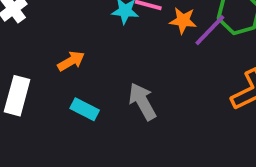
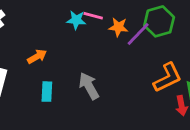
cyan rectangle: (85, 109) -> (47, 92), turned 66

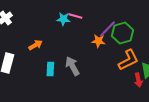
green hexagon: (159, 21) -> (122, 33), moved
orange star: (118, 27) -> (98, 41), moved
cyan rectangle: (47, 92) -> (50, 69), moved

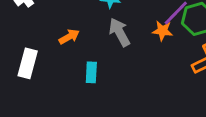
gray arrow: (72, 66) -> (119, 32), moved

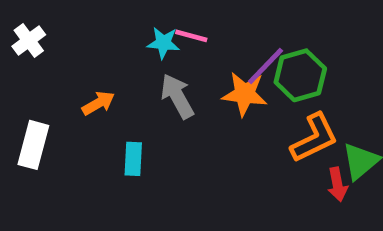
orange star: (162, 31) -> (245, 94), size x1.4

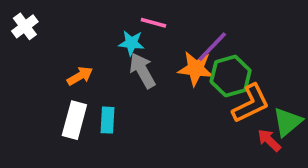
cyan star: (163, 43) -> (131, 43), moved
green hexagon: (300, 75) -> (231, 76), moved
white rectangle: (33, 145) -> (74, 120), moved
red arrow: (337, 184) -> (269, 140), turned 145

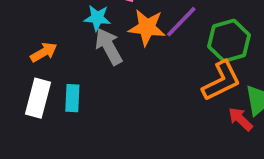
orange star: (196, 69) -> (147, 27), moved
green hexagon: (231, 76) -> (229, 41), moved

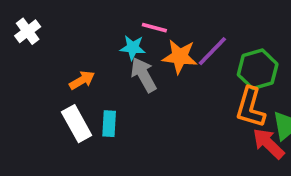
orange L-shape: (221, 81) -> (250, 107), turned 132
white rectangle: (38, 98) -> (77, 124), turned -44
red arrow: (240, 119) -> (269, 144), size x1.4

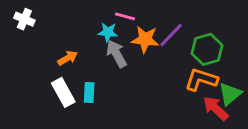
white cross: (28, 31) -> (24, 19), turned -30
orange L-shape: (250, 107) -> (201, 80), turned 92

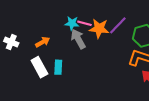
pink line: (125, 16) -> (84, 23), moved
white cross: (24, 19) -> (11, 42), moved

